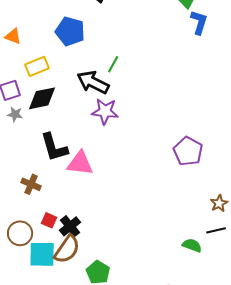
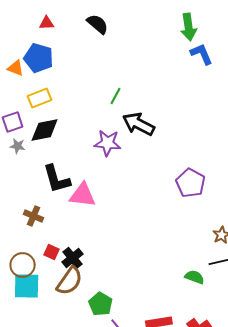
blue L-shape: (199, 22) -> (202, 54), turned -40
blue pentagon: (70, 31) -> (39, 58), moved
black arrow: (93, 82) -> (139, 124), moved
cyan square: (42, 254) -> (27, 286), moved

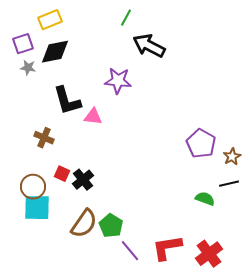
purple star: (108, 143) -> (118, 81), moved
purple pentagon: (191, 183) -> (201, 144), moved
pink triangle: (83, 195) -> (93, 117), size x0.7
brown semicircle: (70, 281) -> (84, 224), moved

